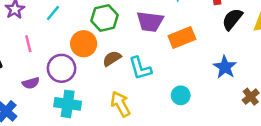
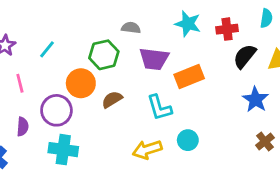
blue star: (225, 67) -> (256, 100), moved
cyan L-shape: (140, 68) -> (159, 108), moved
purple semicircle: (31, 83) -> (23, 127), turned -70
yellow arrow: (120, 104) -> (147, 150), moved, turned -80

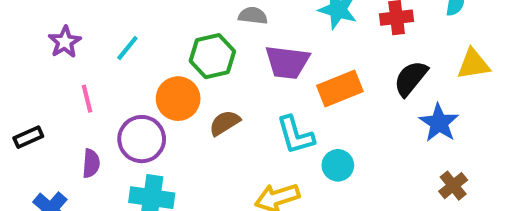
black semicircle: (245, 56) -> (411, 78), moved
cyan circle: (188, 140) -> (338, 165), moved

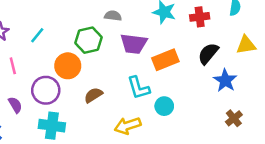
brown semicircle: (225, 123) -> (93, 95), moved
purple semicircle: (91, 163) -> (15, 105), turned -35

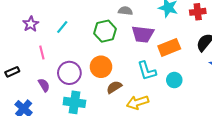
orange circle: (68, 66) -> (101, 67), moved
brown semicircle: (93, 95) -> (114, 87), moved
cyan circle: (164, 106) -> (174, 80), moved

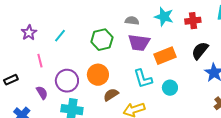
gray semicircle: (125, 11) -> (132, 21), moved

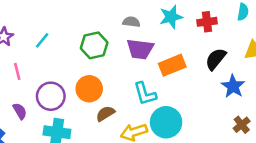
cyan star: (164, 17) -> (171, 17), turned -30
cyan circle: (170, 88) -> (166, 122), moved, size x1.6

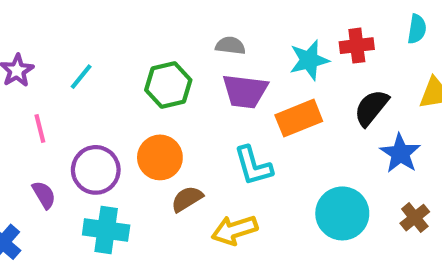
cyan star: (171, 17) -> (309, 60), moved
cyan circle: (166, 122) -> (342, 213), moved

